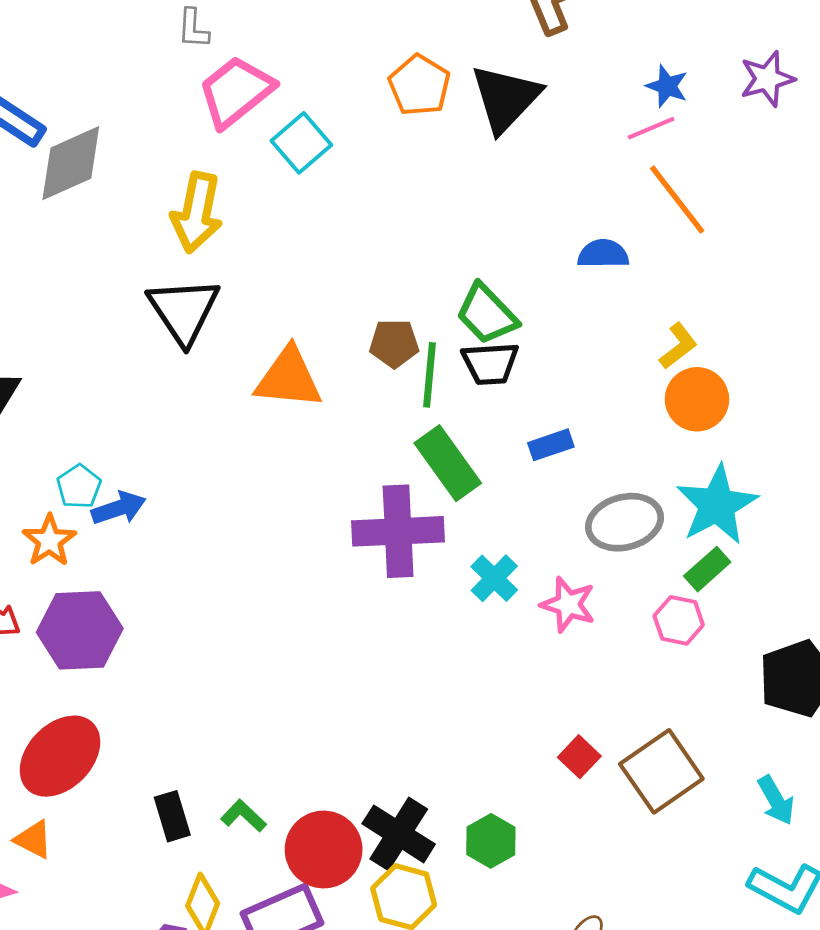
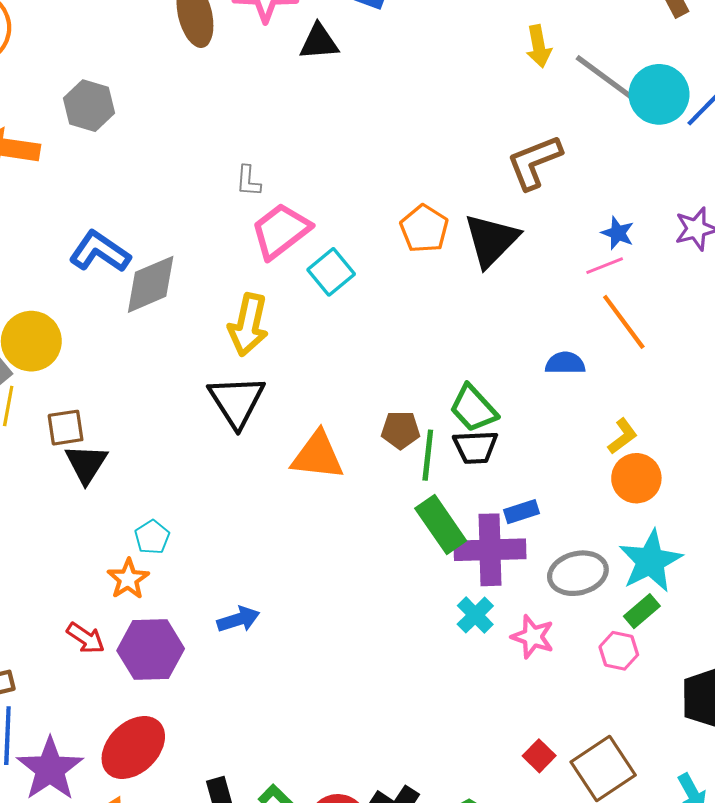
blue arrow: (119, 508) -> (238, 619), moved
purple cross: (398, 531) -> (490, 550), moved

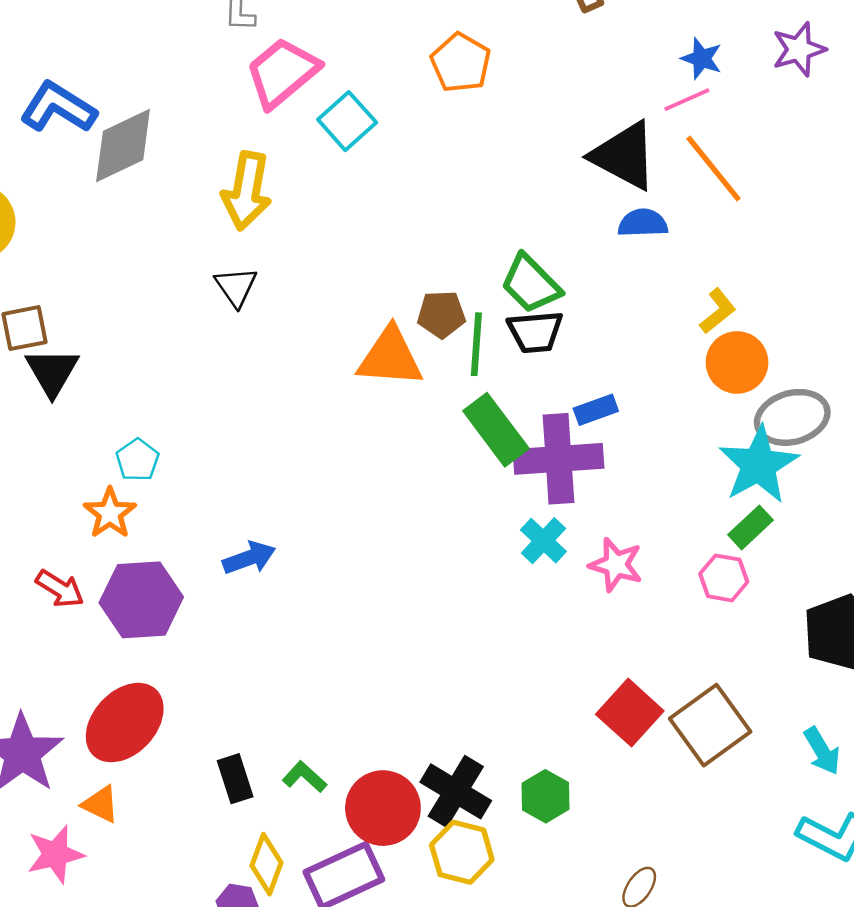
black triangle: (491, 240) -> (624, 156), moved, turned -44
black triangle: (237, 401) -> (236, 287), size x0.6
orange triangle: (318, 456) -> (390, 357), moved
gray ellipse: (578, 573) -> (792, 417), moved
red square: (539, 756) -> (630, 713), size x1.6

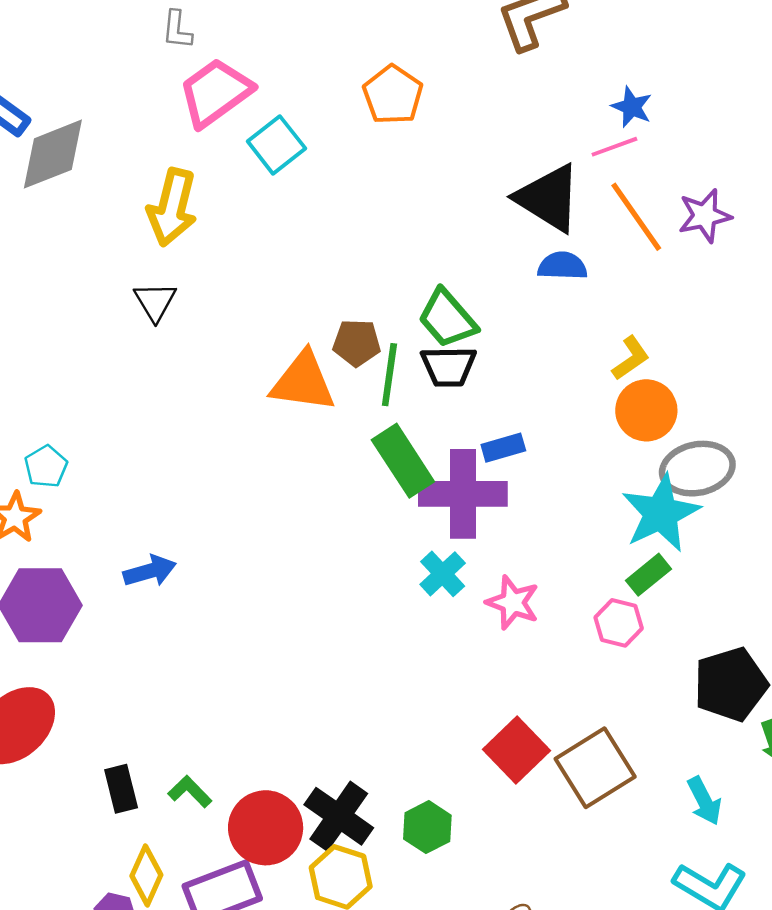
purple star: (799, 49) -> (705, 216), moved

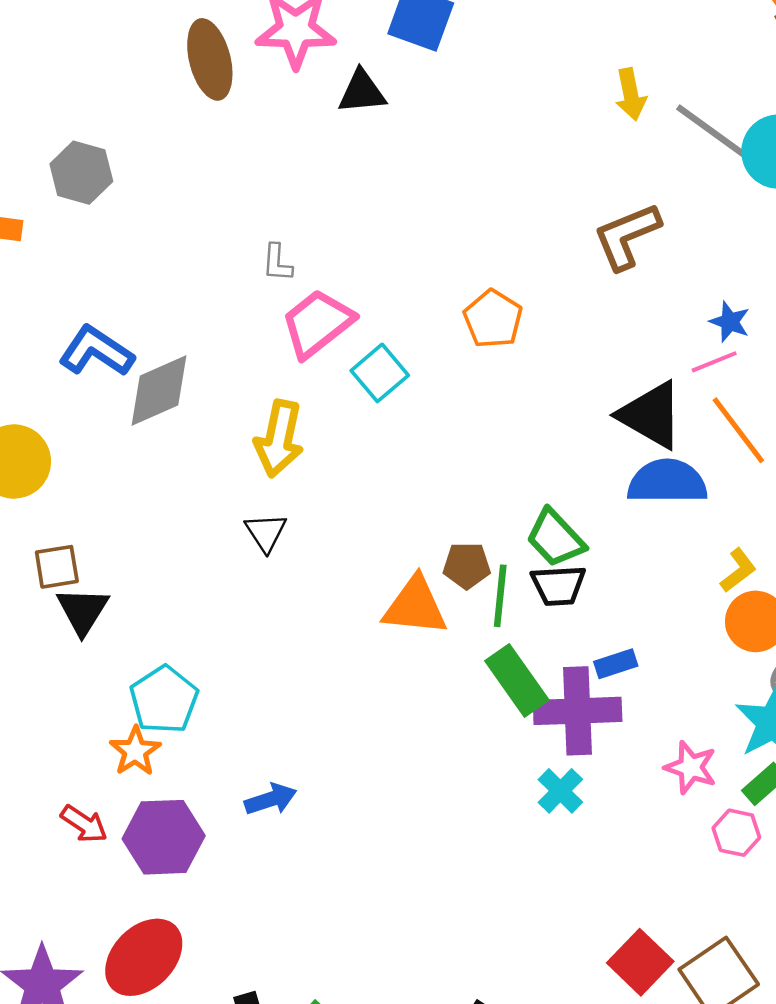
blue semicircle: (562, 266) -> (667, 482), size x1.6
cyan pentagon: (46, 466) -> (164, 700), size x1.6
pink star: (513, 603) -> (691, 767), moved

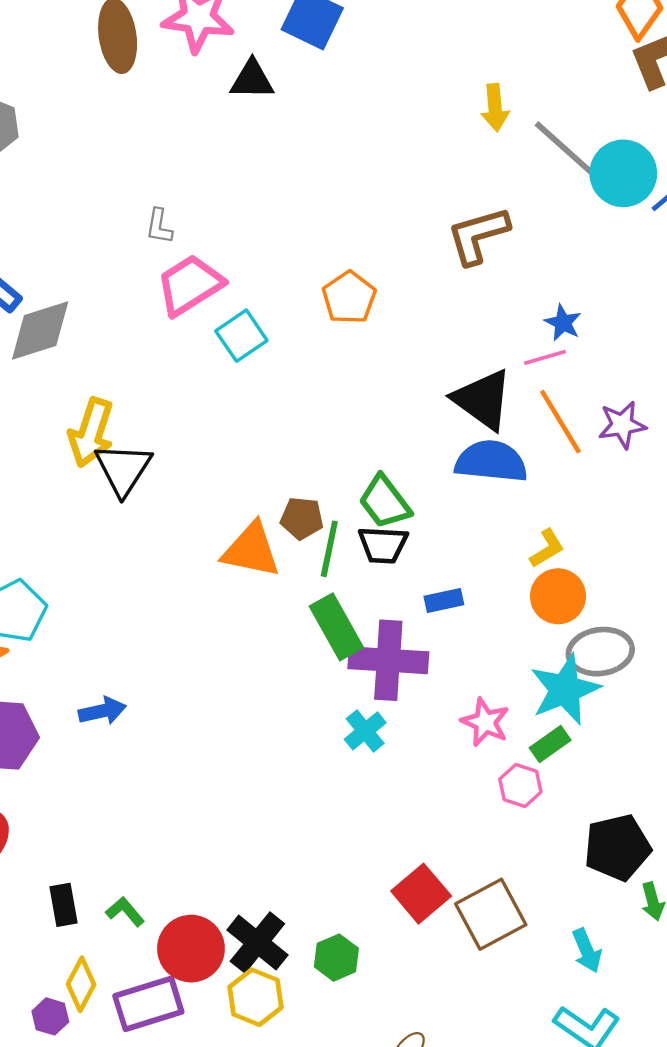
yellow arrow: (279, 439) -> (91, 433), moved
black triangle: (266, 532) -> (123, 469), size x1.5
blue rectangle: (616, 664) -> (444, 600), moved

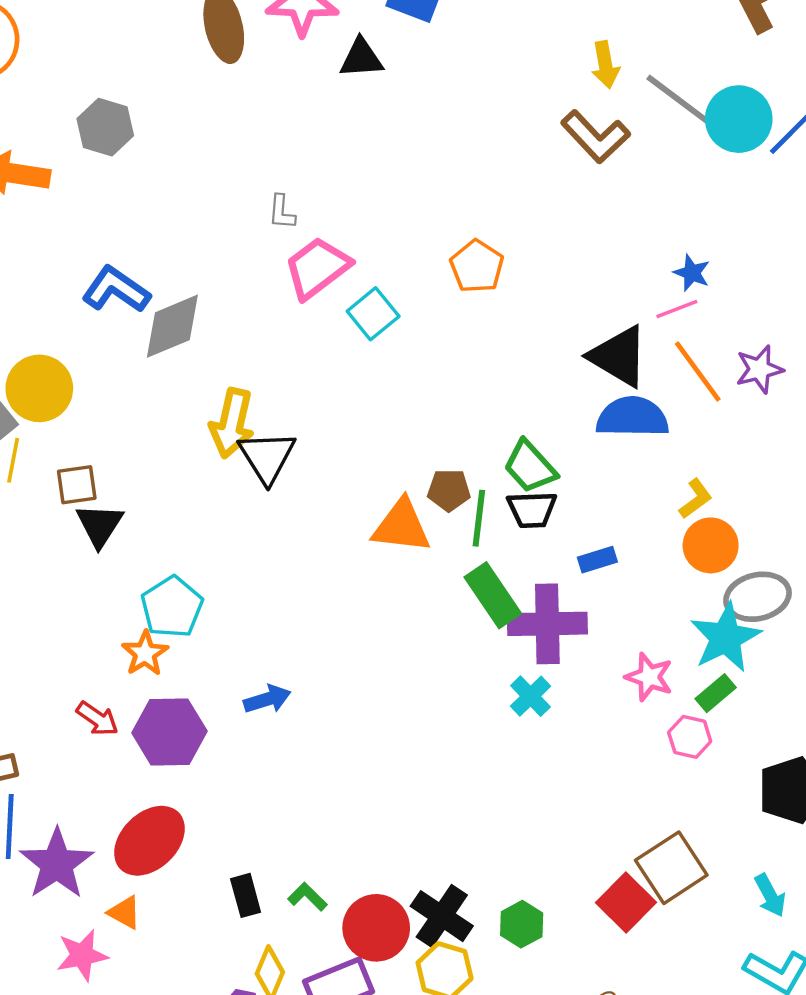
brown L-shape: (478, 235) -> (595, 137), moved, turned -112
red square: (421, 894) -> (626, 902), moved

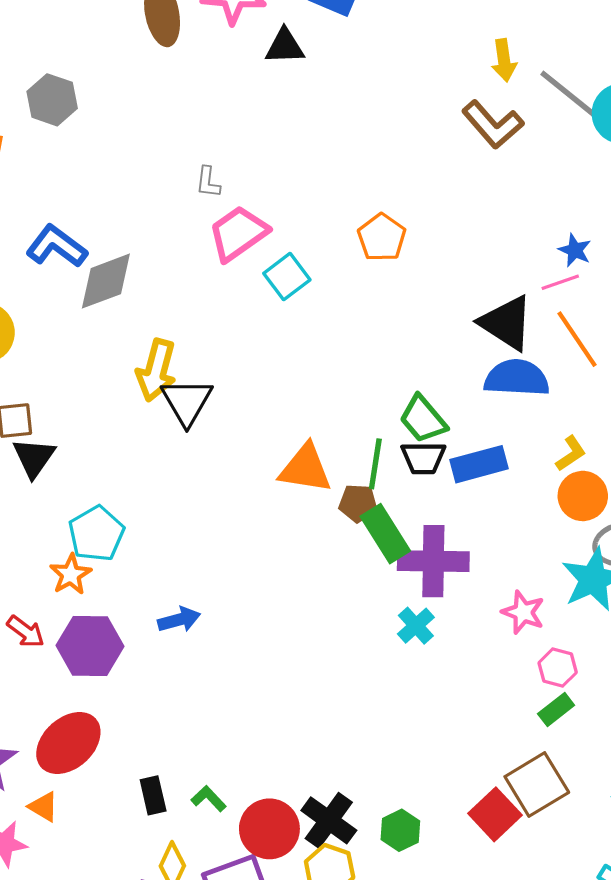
brown pentagon: (449, 490) -> (358, 503), moved
blue rectangle: (597, 560) -> (479, 464), moved, size x1.6
green rectangle: (716, 693) -> (556, 709), moved

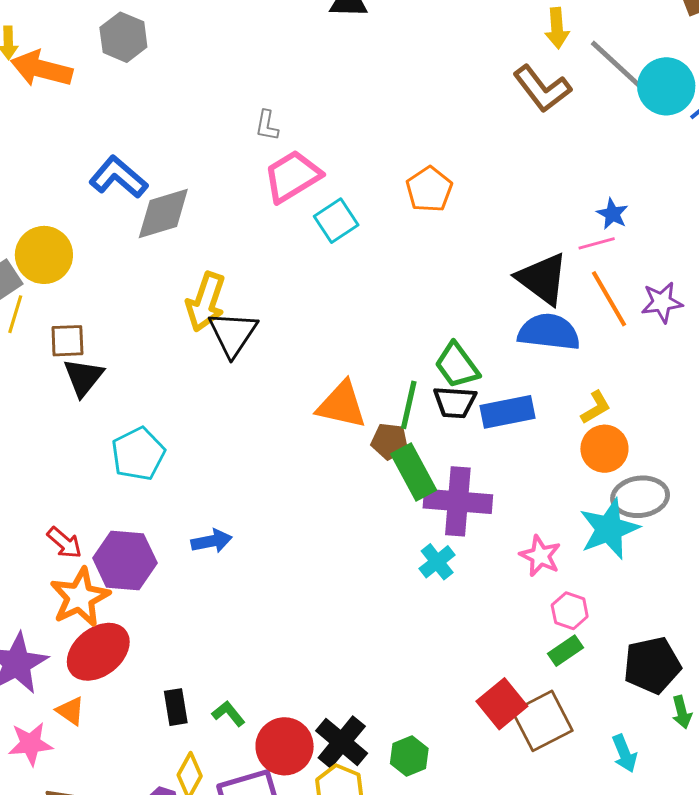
orange star: (71, 574) -> (80, 597), moved, size x1.5
red square: (495, 814) -> (502, 704), moved

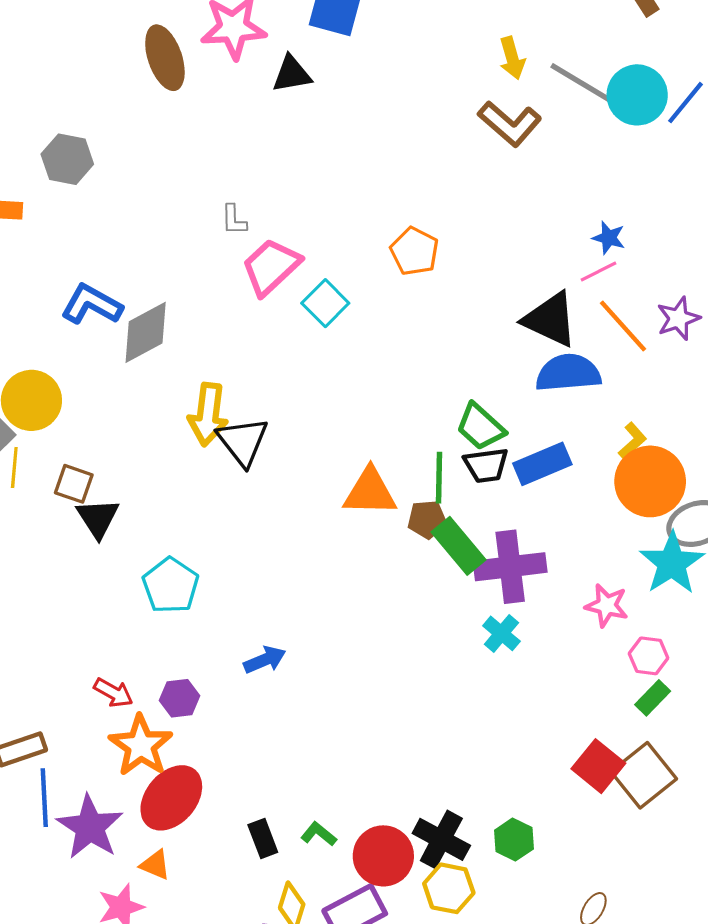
brown square: (67, 341) -> (74, 484), turned 33
orange circle: (604, 449) -> (650, 481), size x1.4
purple hexagon: (125, 561) -> (180, 698), size x0.6

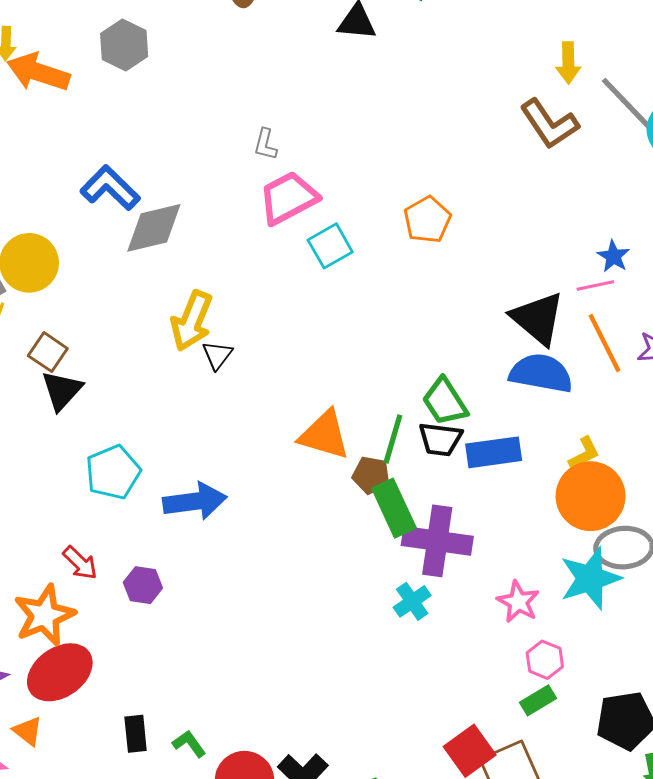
black triangle: (243, 442) -> (217, 355), size x0.6
blue arrow: (265, 660) -> (195, 501), moved, size x1.5
red arrow: (113, 693) -> (80, 563), moved
purple hexagon: (180, 698) -> (143, 585), moved

